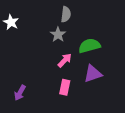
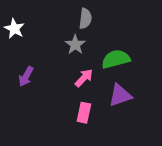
purple arrow: (20, 93) -> (26, 76), moved

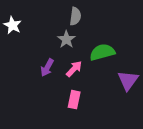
purple arrow: (26, 76) -> (47, 68), moved
purple triangle: (120, 95) -> (128, 80), moved, turned -35

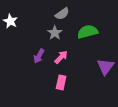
gray semicircle: (75, 16) -> (62, 14), turned 48
green semicircle: (102, 52) -> (88, 32), moved

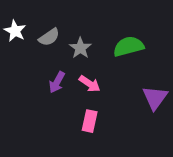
gray semicircle: (62, 14) -> (49, 37), moved
pink arrow: (61, 57) -> (90, 84), turned 80

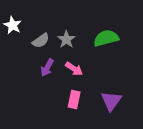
gray semicircle: (49, 37) -> (41, 41), moved
purple triangle: (155, 98) -> (111, 101), moved

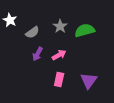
gray star: (66, 39) -> (60, 26), moved
pink arrow: (74, 69) -> (59, 55), turned -64

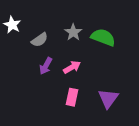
green semicircle: (85, 30) -> (103, 37), turned 36

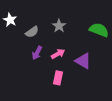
green semicircle: (103, 37) -> (99, 30), moved
purple triangle: (108, 98) -> (83, 61), moved, turned -36

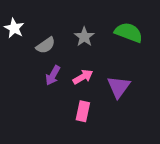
green semicircle: (99, 30) -> (129, 32), moved
purple triangle: (83, 61) -> (119, 87), turned 36

